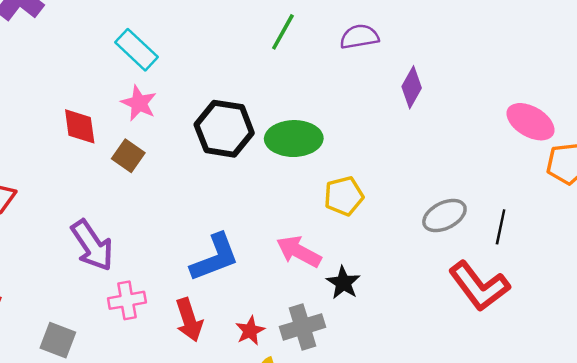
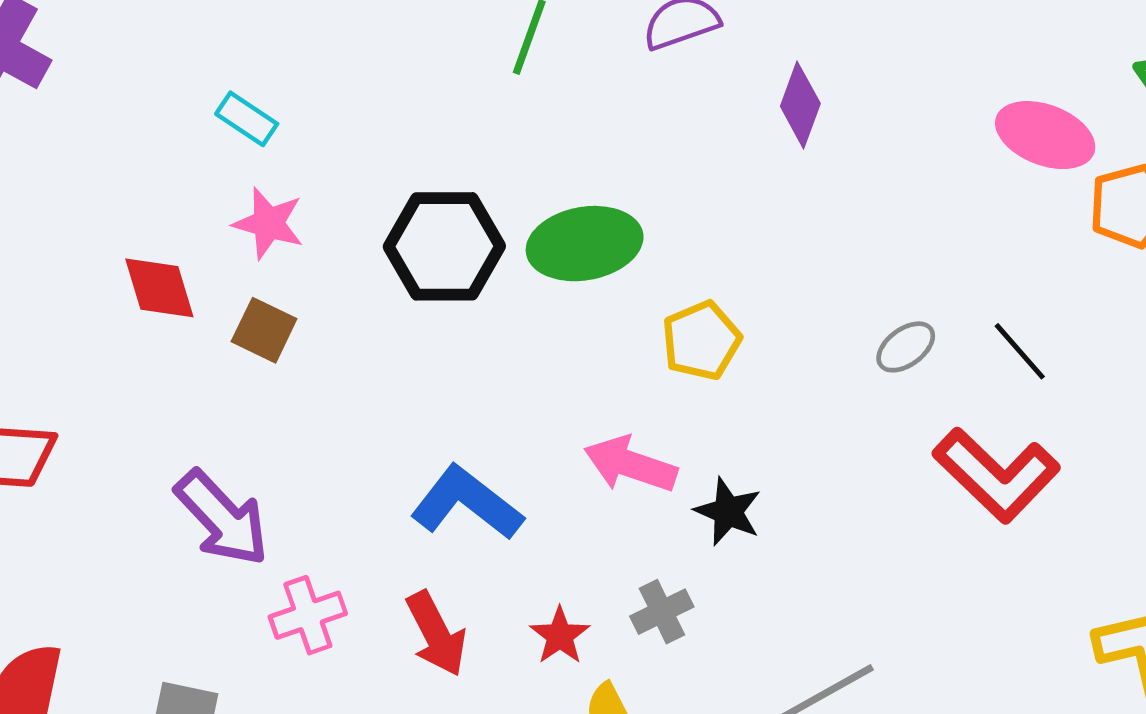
cyan rectangle: (137, 50) -> (247, 119), size x0.7
gray ellipse: (444, 215) -> (906, 347), size x0.7
black line: (501, 227) -> (1020, 351), turned -44
blue L-shape: (215, 258) -> (467, 503), turned -112
gray cross: (303, 327) -> (662, 612), size x0.7

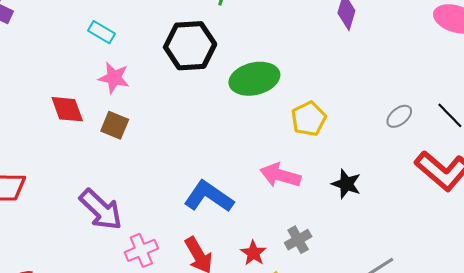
black hexagon: (444, 246) -> (190, 46), moved
black star: (728, 512) -> (346, 184), moved

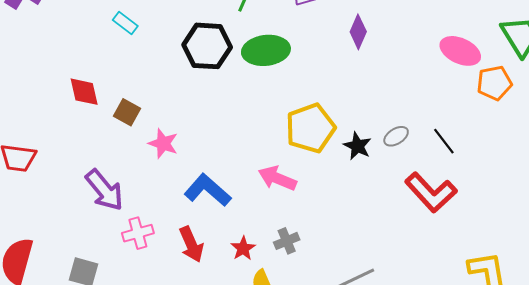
pink star: (114, 78) -> (163, 143), moved
green ellipse: (254, 79) -> (266, 50), moved
yellow pentagon: (309, 119) -> (310, 128), size x1.5
black star: (346, 184) -> (357, 146), moved

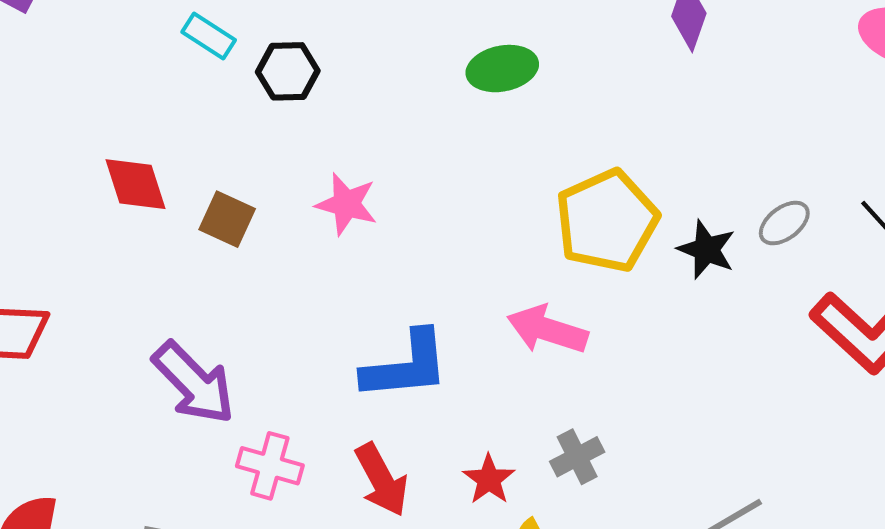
black hexagon: (207, 46) -> (288, 71), moved, size x0.6
green ellipse: (266, 50) -> (502, 69), size x0.7
pink star: (163, 143) -> (346, 204), moved
blue L-shape: (208, 190) -> (406, 366), turned 138
pink cross: (138, 233) -> (270, 466), turned 36

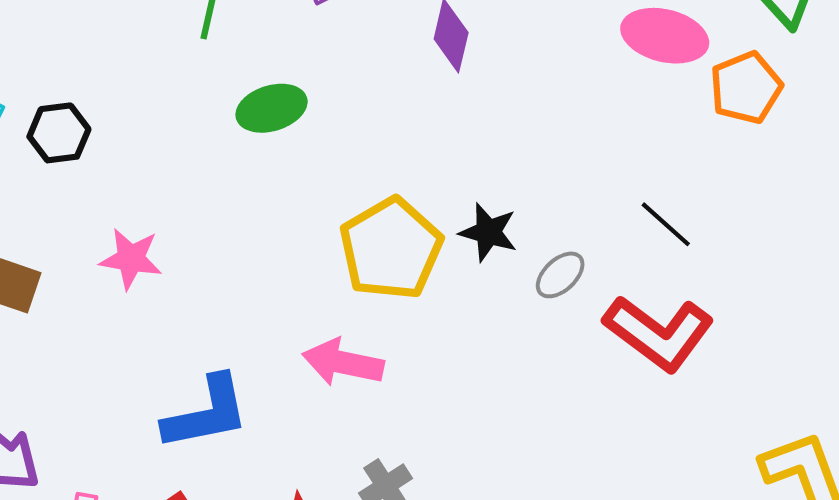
gray ellipse: (784, 223) -> (560, 275), moved
black star: (706, 250) -> (488, 232), moved

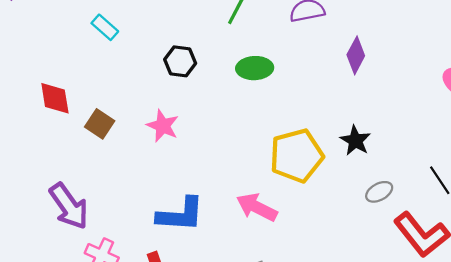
black hexagon: (59, 133) -> (180, 61), moved
black star: (488, 232) -> (355, 141), moved

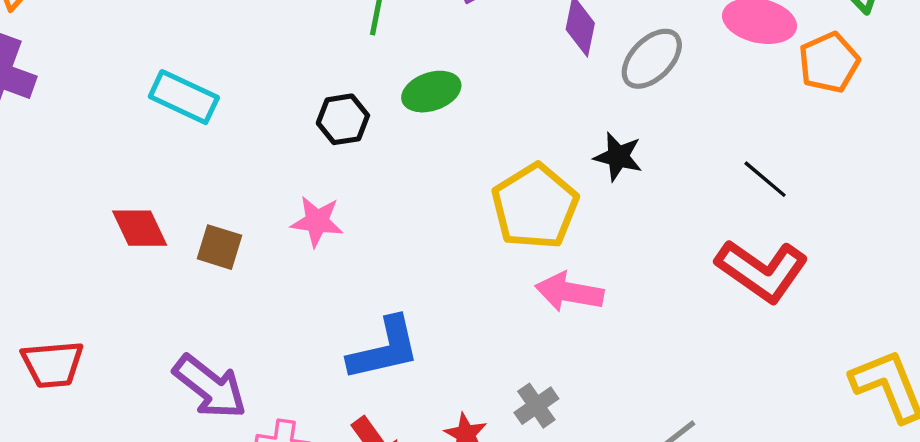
cyan rectangle: (105, 27) -> (184, 97), size x1.5
black hexagon: (180, 61) -> (343, 119), moved
gray ellipse: (379, 192) -> (652, 59), moved, size x1.5
pink arrow: (257, 207) -> (569, 292), moved

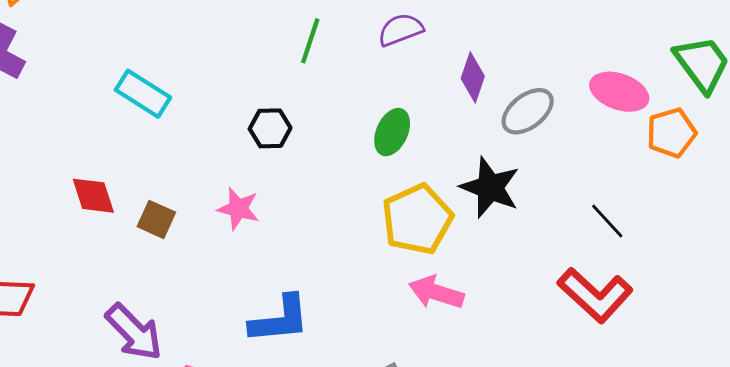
green ellipse: (431, 92) -> (392, 132), moved, turned -54
black star: (618, 157) -> (490, 187), size x1.5

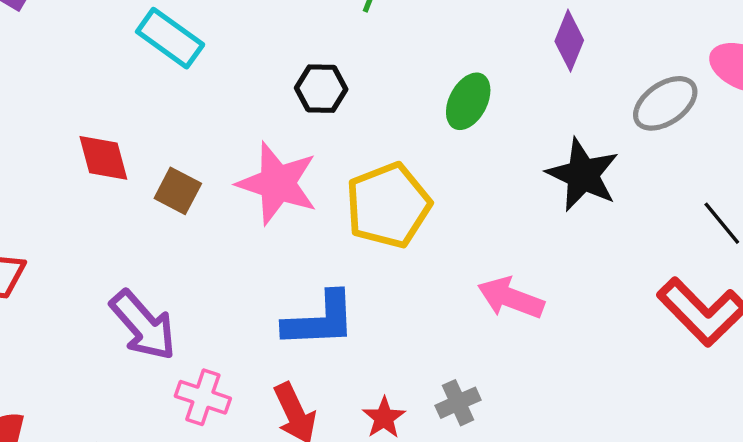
gray ellipse: (528, 111) -> (665, 103), moved
pink star: (238, 209) -> (277, 183), size x1.6
yellow pentagon: (417, 219) -> (388, 205), moved

